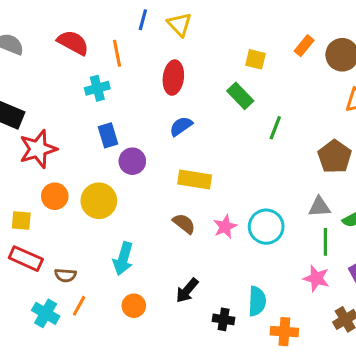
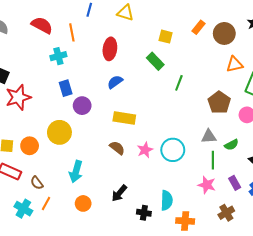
yellow triangle: (179, 24) -> (125, 13), moved, turned -30
orange circle: (55, 196) -> (30, 146), moved
brown semicircle: (65, 275) -> (37, 183), turned 48

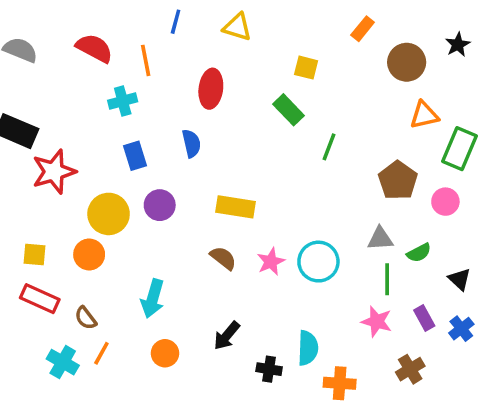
orange rectangle: (199, 27) -> (363, 29), moved
blue semicircle: (115, 82) -> (191, 143), moved, turned 112
purple circle: (82, 106) -> (160, 205), moved
yellow circle: (59, 132) -> (109, 214), moved
orange circle: (30, 146) -> (89, 254), moved

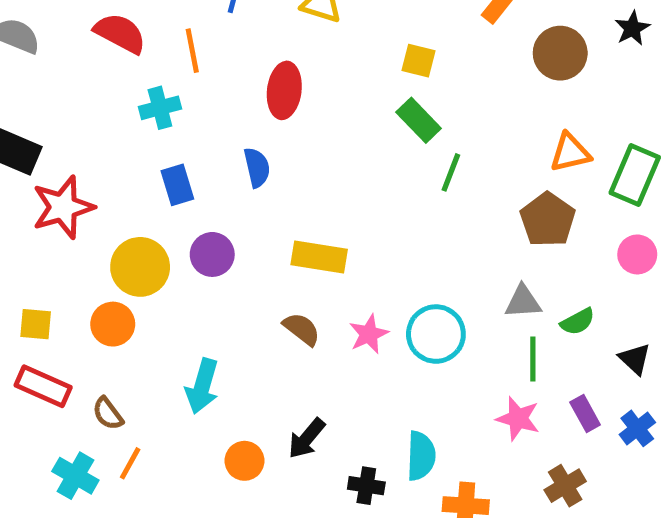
green rectangle: (288, 110) -> (419, 120), moved
orange triangle: (424, 115) -> (570, 153), moved
pink circle: (445, 202) -> (637, 254), moved
orange circle: (165, 353) -> (244, 461), moved

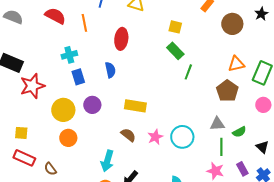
cyan cross: (160, 108) -> (69, 55), moved
orange circle: (113, 324) -> (68, 138), moved
cyan arrow: (202, 386) -> (107, 161), moved

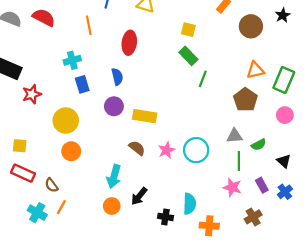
red semicircle: (55, 16) -> (44, 18), moved
red star: (32, 86) -> (32, 94), size x0.7
purple circle: (92, 105) -> (114, 106), moved

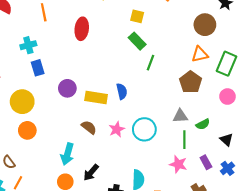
brown circle: (251, 26) -> (205, 25), moved
blue semicircle: (117, 77) -> (122, 91), moved

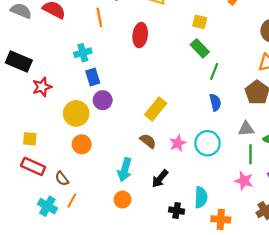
purple circle: (67, 88) -> (103, 100), moved
blue semicircle: (122, 91) -> (215, 102), moved
yellow rectangle: (96, 98) -> (156, 109), turned -60
black arrow: (91, 172) -> (160, 179), moved

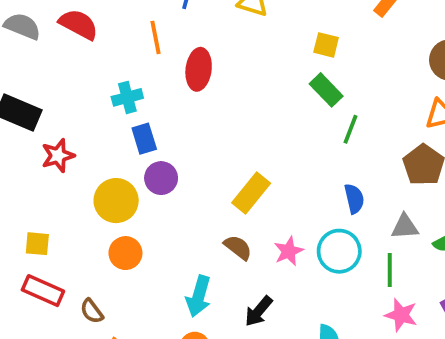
red ellipse: (140, 35) -> (199, 69), moved
blue semicircle: (215, 102) -> (354, 199), moved
green line: (251, 154) -> (390, 270), moved

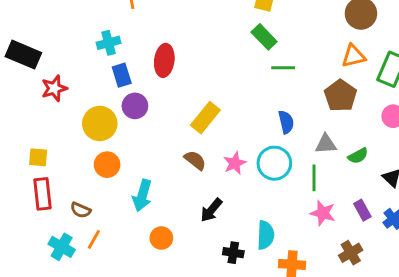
red ellipse: (199, 69) -> (164, 60), moved
green line: (350, 129) -> (283, 68), turned 70
red rectangle: (43, 291) -> (42, 194), turned 60
cyan arrow: (199, 296) -> (142, 195), moved
brown semicircle: (92, 311) -> (81, 210), turned -30

